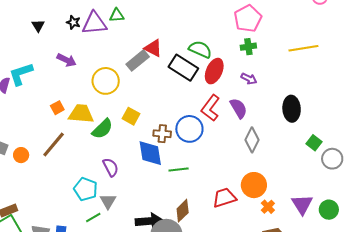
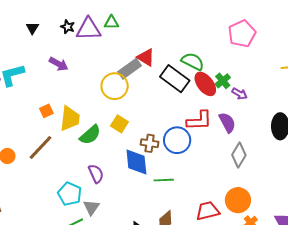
green cross: (248, 47) -> (223, 81), moved, turned -35
red ellipse: (214, 71) -> (205, 84), turned -65
yellow circle: (106, 81) -> (115, 86), moved
red L-shape: (210, 108) -> (199, 121), turned -132
yellow trapezoid: (81, 114) -> (70, 119), turned 88

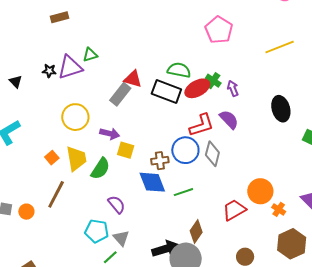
purple arrow: (59, 64) -> (110, 134), moved
red ellipse: (205, 84) -> (197, 88), turned -65
yellow circle: (115, 86) -> (75, 117), moved
purple arrow: (239, 94) -> (233, 88), turned -126
gray diamond: (239, 155) -> (212, 154), moved

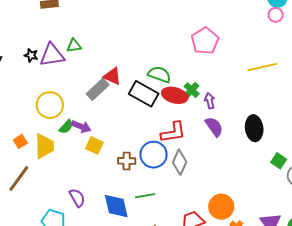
red ellipse: (197, 88) -> (175, 95), turned 35
purple semicircle: (229, 119) -> (214, 127), moved
green semicircle: (100, 169) -> (66, 127), moved, size x0.7
blue diamond: (152, 182) -> (116, 206), moved

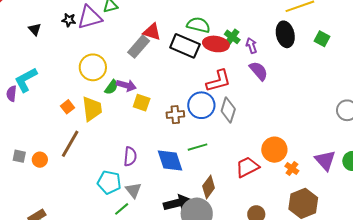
black ellipse: (254, 128) -> (285, 34), moved
green square: (279, 161) -> (322, 39), moved
purple semicircle: (77, 198) -> (130, 156), turned 42

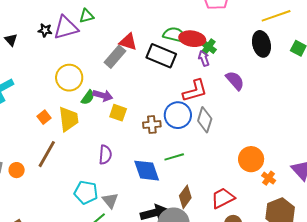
red ellipse: (216, 44) -> (192, 39), moved
purple arrow: (251, 46) -> (204, 58), moved
purple semicircle: (130, 156) -> (105, 155), moved
red trapezoid: (247, 167) -> (223, 198), moved

